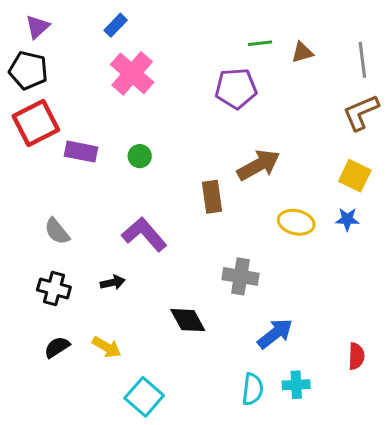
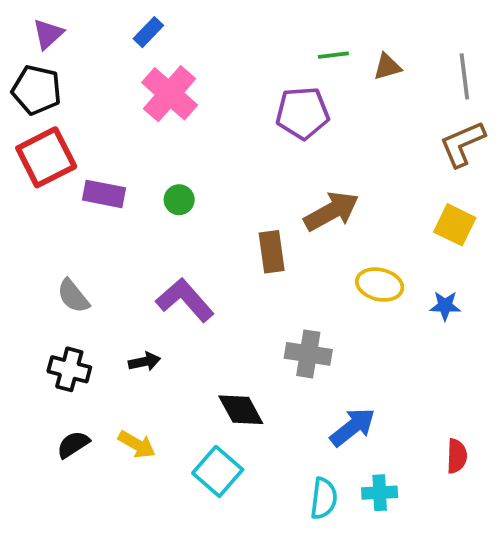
blue star: (347, 219) -> (445, 306), moved
cyan square: (144, 397) -> (218, 471), moved

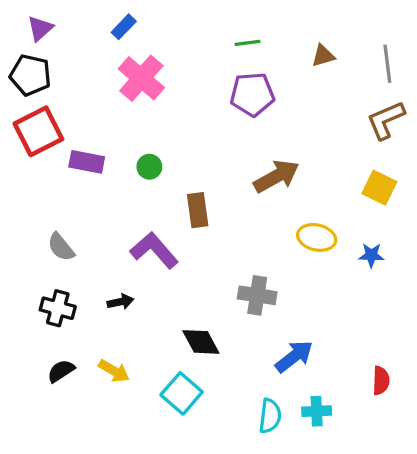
green line: (333, 55) -> (247, 43), moved
brown rectangle: (272, 252) -> (198, 210), moved

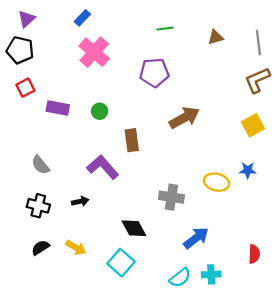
purple pentagon: (252, 94) -> (154, 73), moved
red square: (38, 131) -> (25, 88), size x0.6
yellow square: (379, 188) -> (253, 125), turned 35
yellow ellipse: (317, 237) -> (217, 182), moved
cyan semicircle: (270, 416) -> (180, 278), turned 45

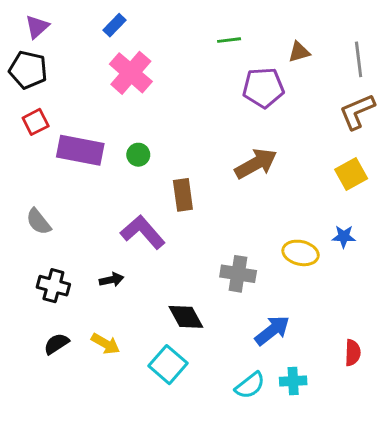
purple pentagon: (154, 73) -> (263, 88), moved
purple rectangle: (58, 108) -> (80, 150), size x1.4
gray semicircle: (40, 165) -> (39, 222), moved

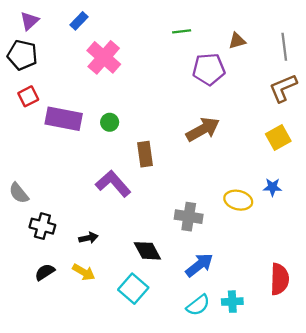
blue rectangle: (114, 25) -> (79, 21), moved
gray semicircle: (39, 222) -> (19, 193), moved
black arrow: (111, 280) -> (88, 238), moved
blue arrow: (272, 330) -> (199, 265), moved
red semicircle: (353, 353) -> (280, 279), size x1.5

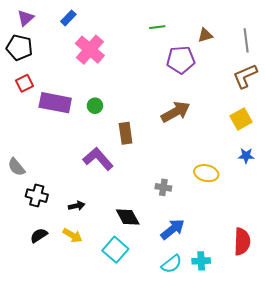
blue star: (272, 187) -> (246, 156), moved
gray cross: (189, 217) -> (163, 187), size x0.7

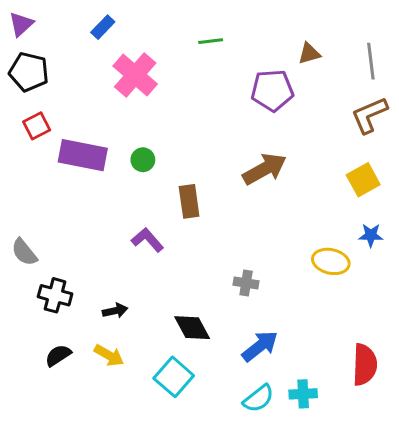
purple triangle: (26, 18) -> (21, 24), moved
green line: (157, 27) -> (211, 41), moved
purple L-shape: (98, 159) -> (147, 240), size x0.7
yellow ellipse: (206, 173) -> (331, 261), moved

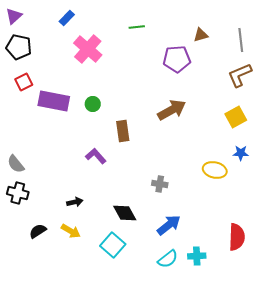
black cross: (55, 295) -> (18, 193), moved

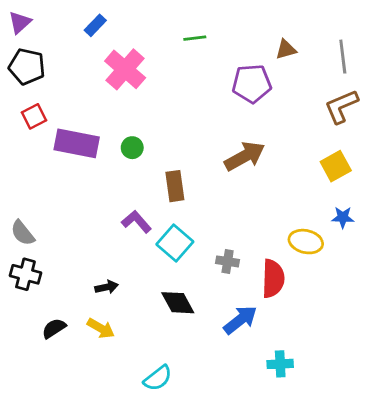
red semicircle: (237, 237) -> (273, 279), moved
cyan square: (113, 245) -> (175, 243), moved
cyan semicircle: (168, 259) -> (158, 378), moved

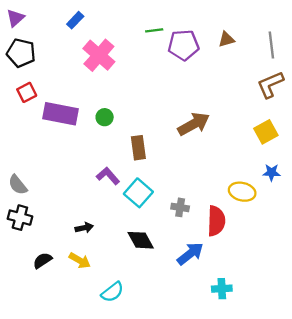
purple pentagon: (252, 84) -> (183, 45), moved
cyan semicircle: (158, 378) -> (112, 292), moved

